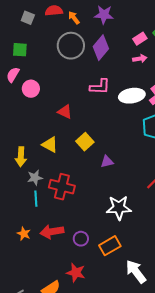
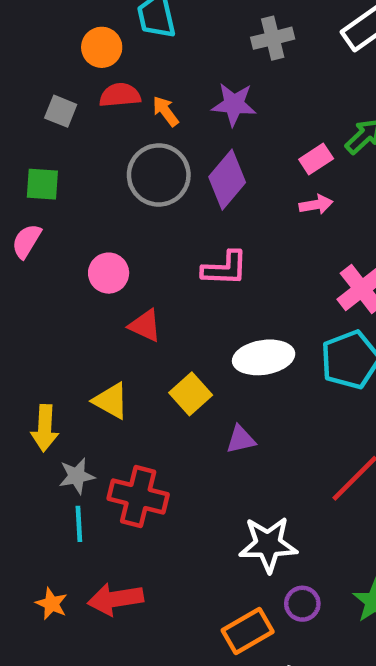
pink circle: (31, 89) -> (109, 273), moved
white ellipse: (132, 96) -> (264, 357), moved
purple circle: (81, 239) -> (302, 604), moved

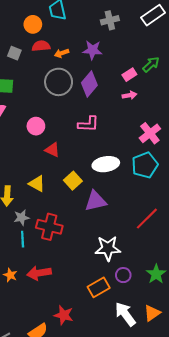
orange arrow: (166, 111) -> (62, 53), turned -72
purple triangle: (241, 439) -> (96, 201), size x1.6

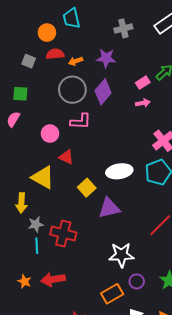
pink L-shape: (88, 124) -> (81, 121), moved
yellow triangle: (37, 184) -> (43, 177), moved, size x1.4

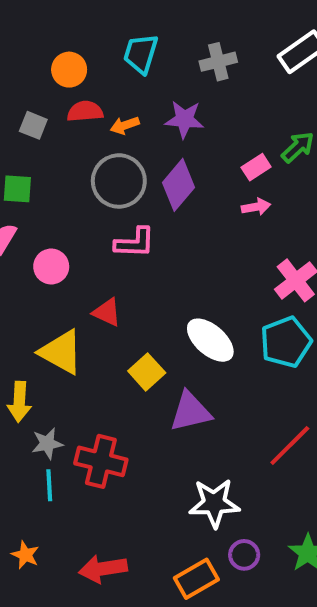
cyan trapezoid: (71, 18) -> (141, 54), moved, turned 30
pink circle: (50, 134) -> (51, 267), moved
white ellipse: (119, 171) -> (210, 340), turned 50
red arrow: (53, 279) -> (103, 569), moved

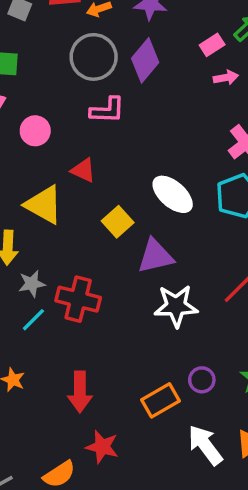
pink arrow: (256, 207) -> (226, 78), moved
cyan line: (49, 485) -> (33, 320), turned 48
white star: (214, 503) -> (176, 306), moved
red arrow: (103, 569) -> (80, 392), turned -81

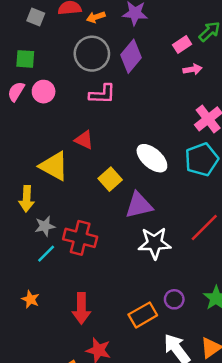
pink circle: (35, 131) -> (44, 92), moved

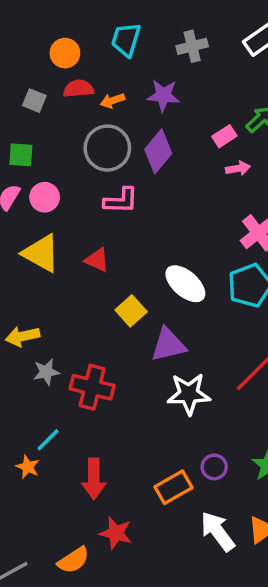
yellow triangle: (54, 166) -> (41, 253), moved
yellow arrow: (27, 199) -> (23, 336), turned 75
cyan line: (46, 254) -> (48, 440), moved

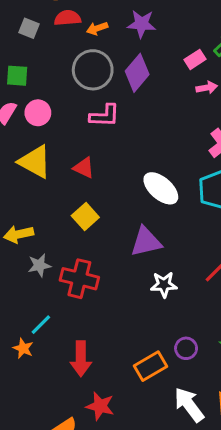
yellow square: (131, 311) -> (85, 216), moved
white star: (189, 394) -> (164, 285), size x0.7

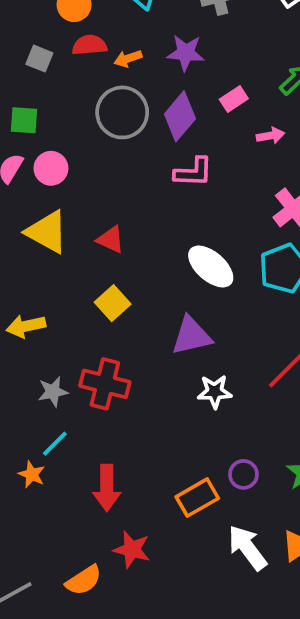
pink rectangle: (195, 59) -> (234, 99), moved
pink L-shape: (105, 116) -> (193, 172), moved
gray star: (39, 265) -> (53, 392), moved

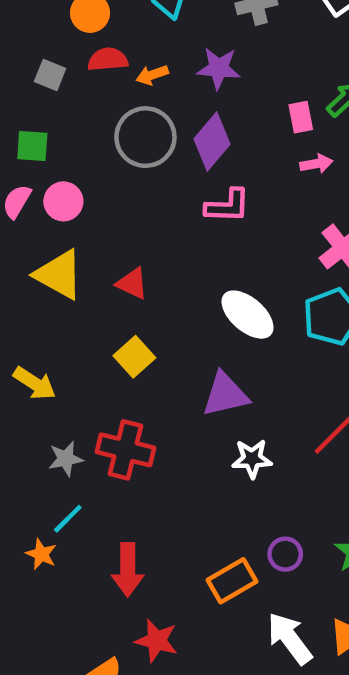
pink rectangle: (234, 99) -> (301, 117), moved, turned -68
yellow arrow: (26, 326) -> (35, 383), turned -135

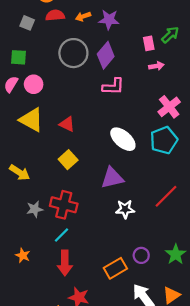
orange arrow: (152, 75) -> (83, 16), moved
cyan line: (68, 519) -> (62, 235), moved

